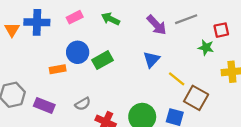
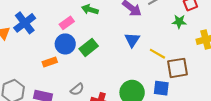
pink rectangle: (75, 17) -> (67, 23), moved
blue cross: (37, 22) -> (25, 23), turned -30
brown square: (196, 98) -> (177, 68), turned -30

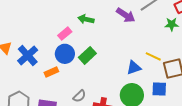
blue cross: (25, 23) -> (28, 55), moved
blue triangle: (132, 40) -> (134, 68), moved, turned 42

